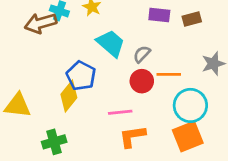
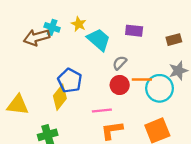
brown rectangle: (192, 19) -> (174, 40), moved
cyan trapezoid: (111, 43) -> (99, 40), moved
cyan circle: (190, 105) -> (160, 88), moved

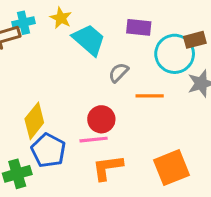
cyan cross: (52, 27) -> (23, 23), turned -32
blue pentagon: (70, 81) -> (48, 150), moved
red circle: (120, 85) -> (101, 119), moved
cyan circle: (160, 88) -> (175, 54), moved

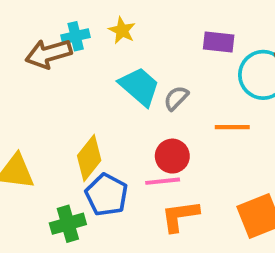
cyan trapezoid: (89, 40) -> (139, 86), moved
gray semicircle: (118, 73) -> (176, 98), moved

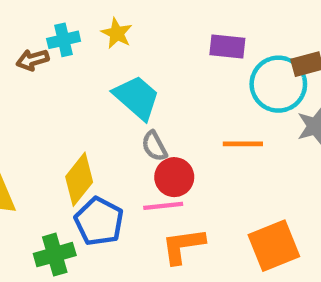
brown arrow: (49, 54) -> (33, 60), size x0.6
gray semicircle: (176, 98) -> (154, 146), moved, turned -72

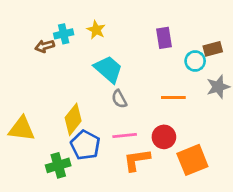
purple rectangle: (227, 47) -> (164, 38), turned 75
cyan circle: (278, 84) -> (195, 61), size x0.6
red circle: (174, 177) -> (164, 137), moved

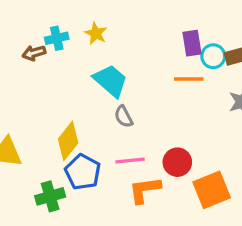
purple rectangle: (164, 38) -> (192, 43), moved
cyan circle: (195, 61) -> (213, 56), moved
orange line: (173, 98) -> (189, 79), moved

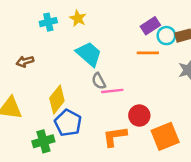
purple rectangle: (192, 43) -> (150, 26), turned 66
brown arrow: (34, 53) -> (25, 61), moved
pink line: (130, 161) -> (112, 91), moved

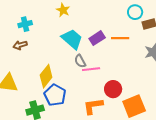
cyan cross: (48, 22) -> (25, 24), moved
purple rectangle: (150, 26) -> (97, 38), moved
cyan circle: (166, 36) -> (135, 12), moved

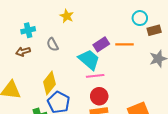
cyan trapezoid: (72, 39) -> (89, 60), moved
gray semicircle: (80, 61) -> (52, 44), moved
red circle: (113, 89) -> (99, 96), moved

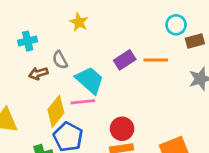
brown arrow: (23, 52) -> (38, 73), moved
cyan trapezoid: (89, 60) -> (90, 80), moved
pink line: (95, 76) -> (83, 102), moved

